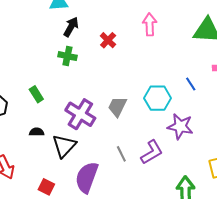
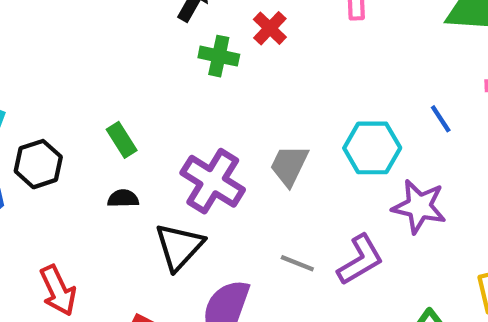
green cross: (67, 56) -> (219, 56), moved
black semicircle: (37, 132) -> (123, 198), moved
gray line: (121, 154) -> (297, 263), turned -42

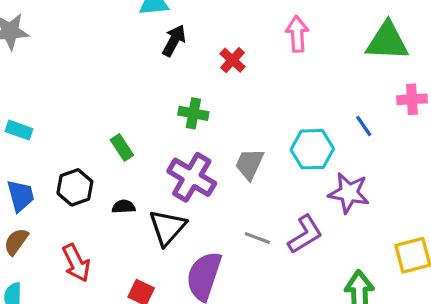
green cross: (219, 56) -> (193, 113), moved
black hexagon: (38, 164) -> (75, 187), moved
black semicircle: (123, 198) -> (124, 207), moved

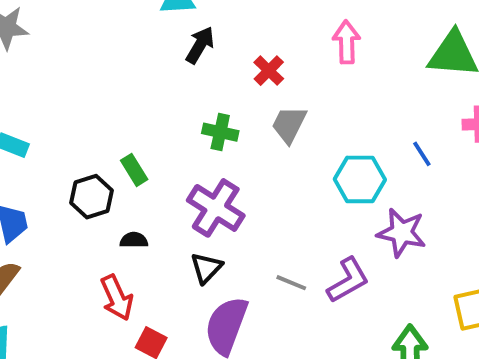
gray trapezoid: (249, 164) -> (289, 124), moved
black hexagon: (75, 187) -> (92, 197), moved
black triangle: (167, 227) -> (206, 268), moved, size x0.7
red arrow: (76, 263) -> (117, 298), moved

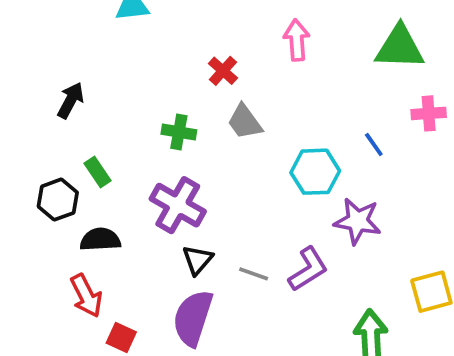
black arrow: (200, 45) -> (71, 100), moved
gray trapezoid: (289, 124) -> (245, 122), turned -60
black semicircle: (134, 240) -> (100, 240), size x1.5
black triangle: (206, 268) -> (198, 260), moved

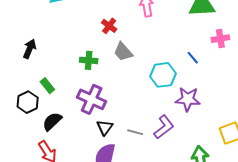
black semicircle: (100, 240) -> (52, 121), turned -35

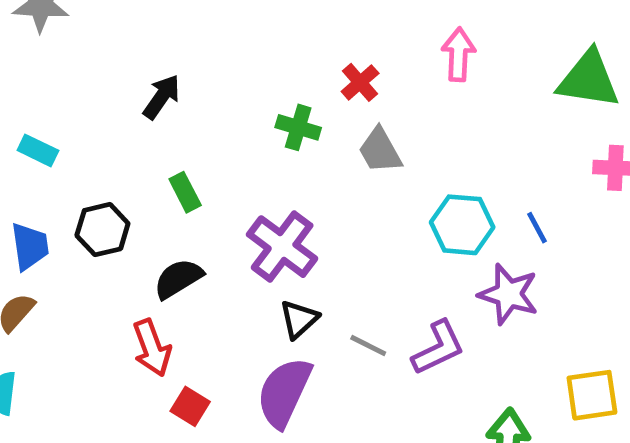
blue line: (193, 58) -> (537, 228), moved
green cross: (89, 60) -> (298, 127), moved
black hexagon: (28, 102) -> (102, 230), moved

